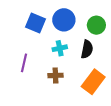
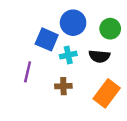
blue square: (36, 23) -> (47, 39), moved
black semicircle: (87, 49) -> (99, 56), turned 84

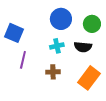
blue square: (47, 39) -> (14, 33), moved

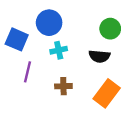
blue circle: (61, 19) -> (49, 23), moved
cyan cross: (57, 46) -> (59, 50), moved

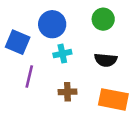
green circle: (110, 29) -> (103, 19), moved
orange rectangle: (107, 93) -> (113, 99), turned 64

